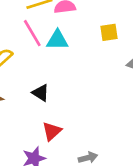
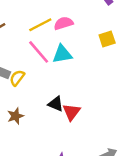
red triangle: (52, 131) -> (71, 112), moved

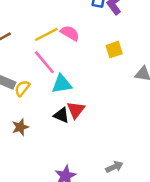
pink semicircle: (63, 23) -> (70, 33), turned 48
cyan triangle: (62, 54) -> (62, 84), moved
red triangle: (71, 112) -> (76, 110), moved

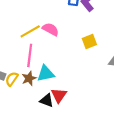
pink line: (44, 62) -> (30, 55), turned 50
brown star: (20, 127) -> (29, 78), moved

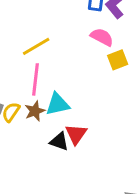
pink semicircle: (50, 29) -> (102, 37), moved

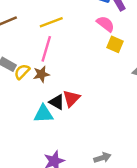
yellow square: (118, 60) -> (115, 44), turned 35
cyan triangle: (58, 104) -> (43, 114), moved

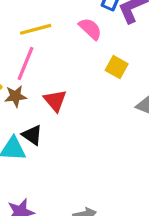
pink semicircle: (105, 24) -> (90, 29), moved
red triangle: (71, 98) -> (55, 101), moved, turned -30

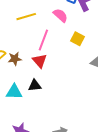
pink line: (25, 64) -> (43, 40), moved
black triangle: (32, 135) -> (35, 85), moved, turned -40

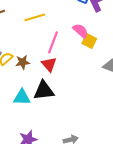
pink semicircle: (60, 15) -> (80, 31), moved
black triangle: (35, 85) -> (44, 91), size x1.5

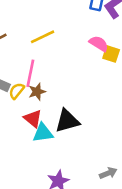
pink line: (53, 42) -> (30, 73), moved
red triangle: (49, 64) -> (33, 119), moved

